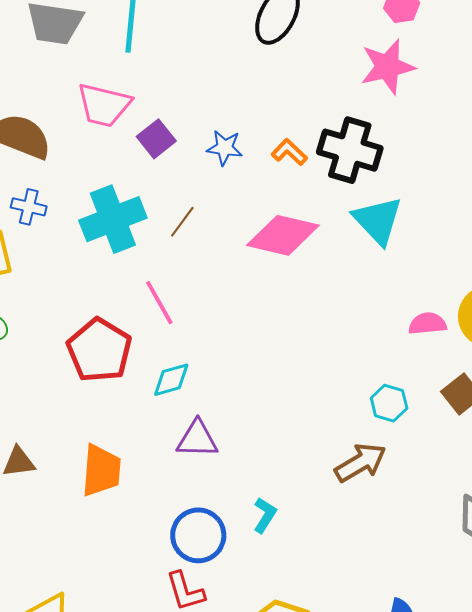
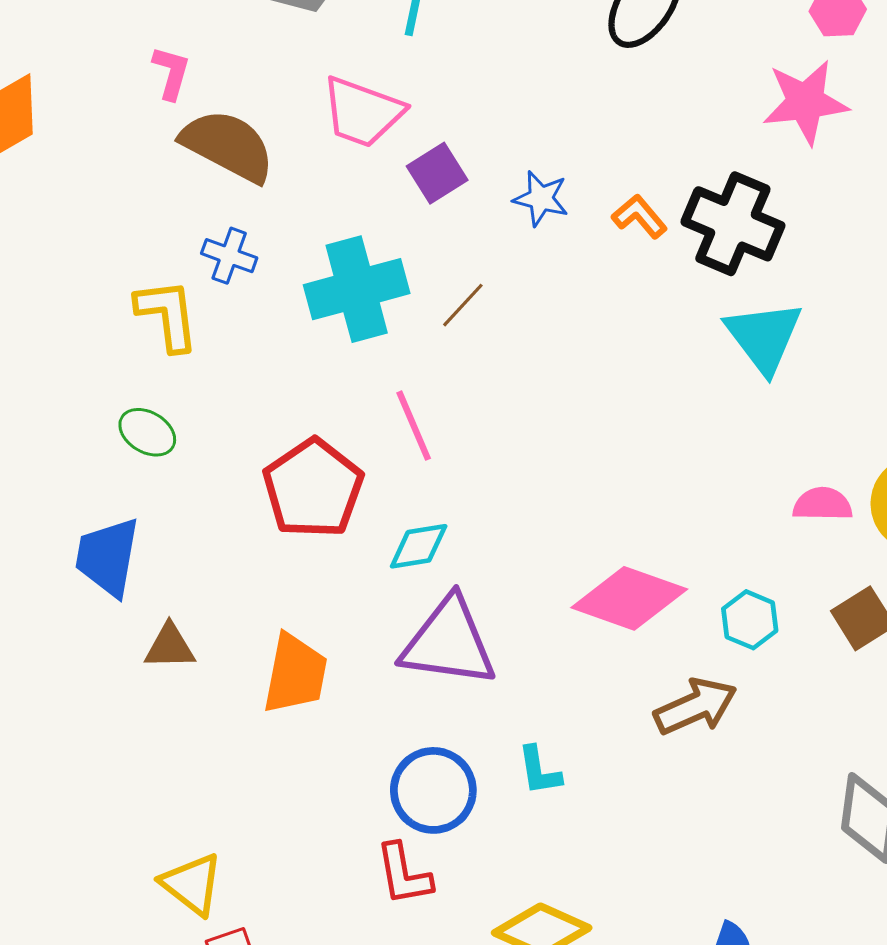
pink diamond: (283, 235) -> (629, 598), moved
purple triangle: (197, 439) -> (449, 642), size x1.5
cyan L-shape: (265, 515) -> (539, 771), turned 132

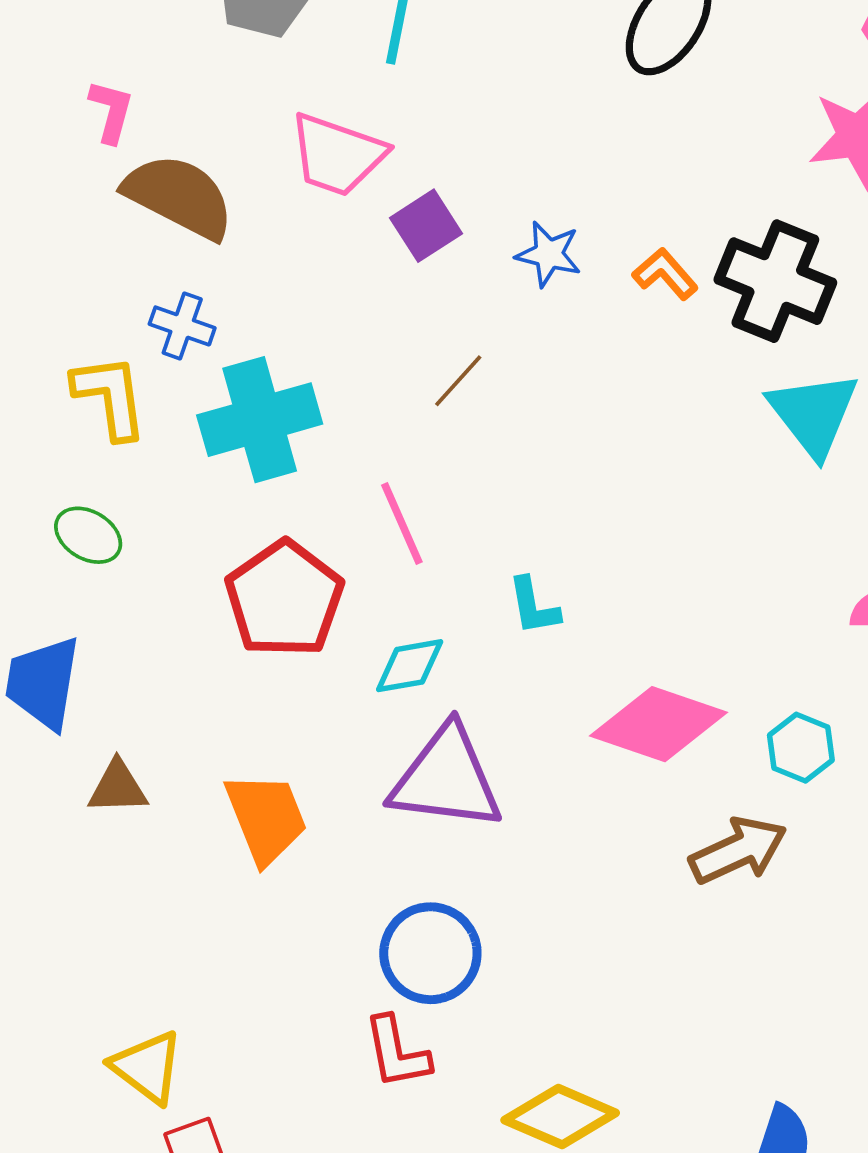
cyan cross: (357, 289) -> (260, 420), moved
orange trapezoid: (295, 674) -> (266, 818), turned -32
cyan L-shape: (539, 771) -> (534, 606), moved

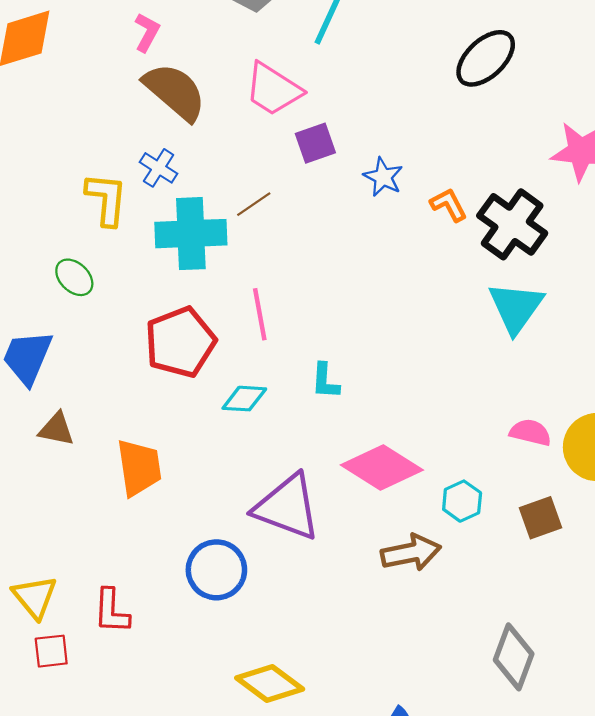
brown line: (458, 381) -> (254, 204), moved
purple triangle: (446, 778) -> (287, 507), moved
red L-shape: (397, 1052) -> (111, 611), moved

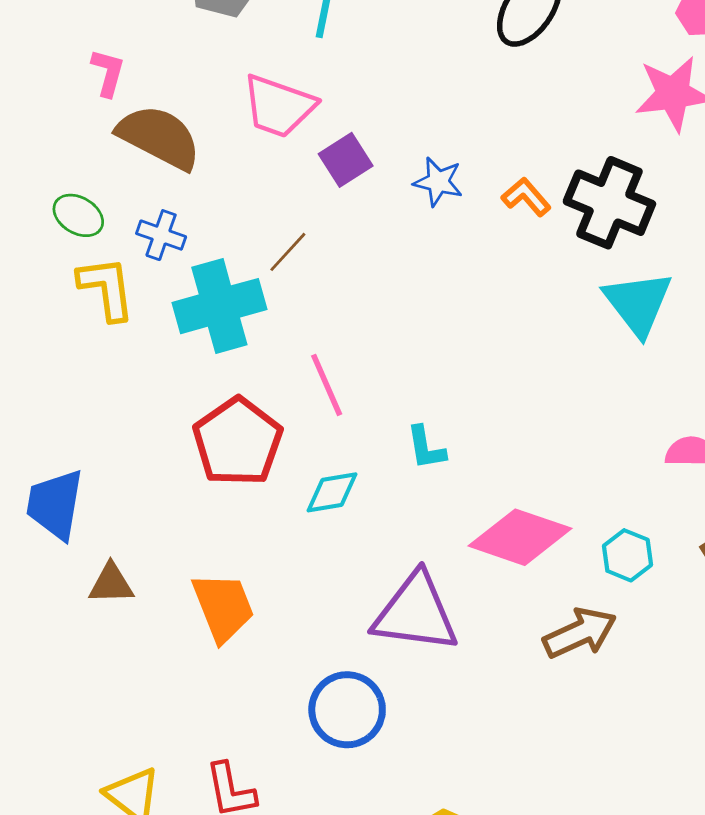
green ellipse: (74, 277) -> (78, 215), moved

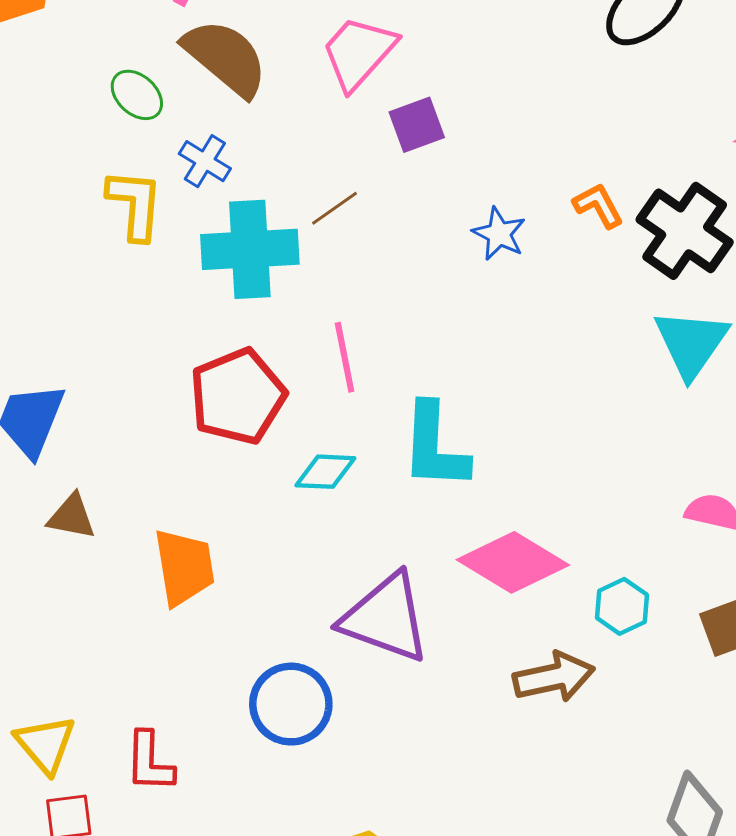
pink trapezoid: (279, 106) -> (359, 53), turned 100
blue star: (438, 182) -> (499, 234), moved
green ellipse: (78, 215) -> (137, 95), moved
cyan L-shape: (426, 448) -> (435, 446), size x1.8

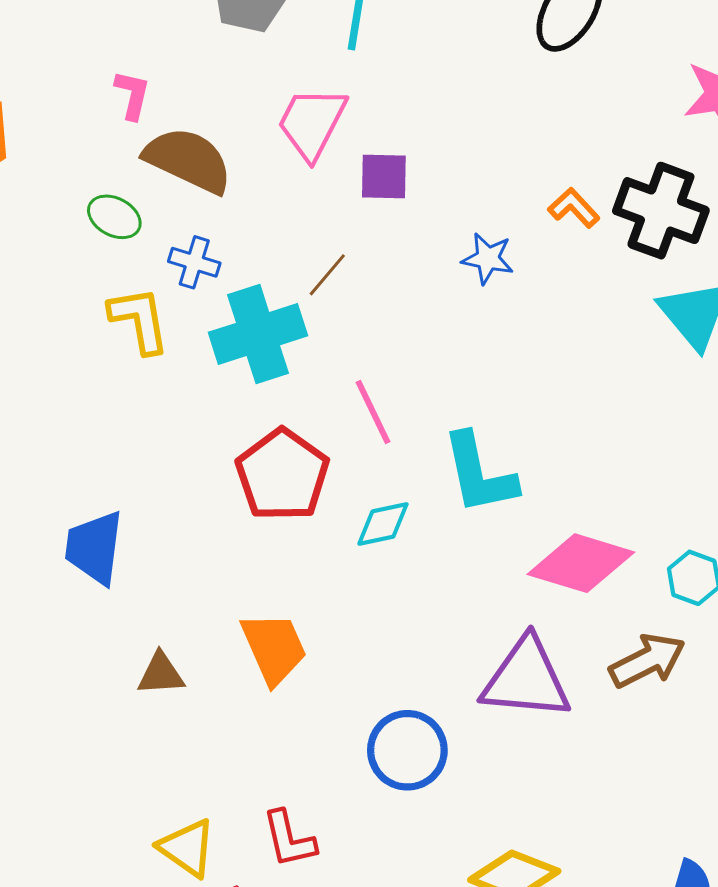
purple square: (417, 125) -> (384, 176), turned 36
brown triangle: (72, 517) -> (161, 674), moved
purple triangle: (385, 618) -> (526, 679), moved

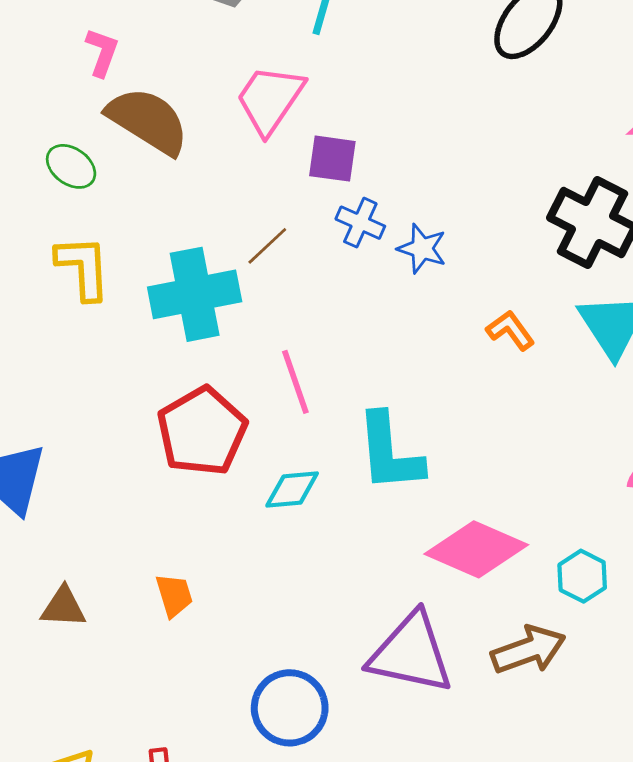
orange L-shape: (574, 208) -> (510, 330), moved
blue cross: (194, 262) -> (360, 223), moved
orange trapezoid: (274, 648) -> (174, 595), size x0.6

